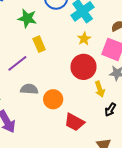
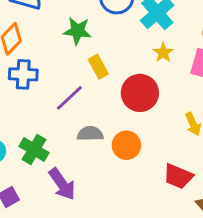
red circle: (83, 67) -> (140, 93), moved
red trapezoid: (74, 122) -> (178, 176), moved

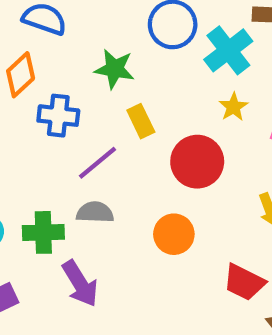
blue cross: (23, 74) -> (58, 116), moved
gray semicircle: (90, 134) -> (95, 212), moved
green cross: (34, 149) -> (43, 232), turned -36

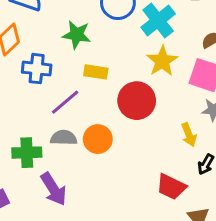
yellow star: (233, 107) -> (162, 61), size x1.5
yellow rectangle: (141, 121) -> (96, 72), turned -55
orange circle: (174, 234) -> (98, 139), moved

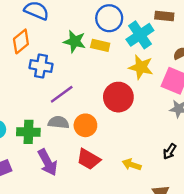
yellow star: (162, 61) -> (141, 67), turned -30
yellow rectangle: (96, 72) -> (100, 45), moved
yellow arrow: (189, 135) -> (132, 165), moved, turned 126
red trapezoid: (171, 187) -> (89, 159), moved

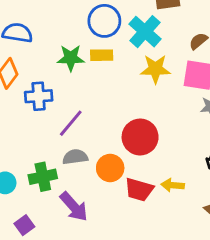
red circle: (118, 97) -> (140, 137), moved
orange circle: (85, 125) -> (110, 168), moved
red trapezoid: (89, 159) -> (139, 190), moved

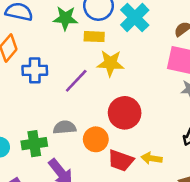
green star: (71, 58) -> (65, 18), moved
yellow star: (155, 69) -> (110, 63), moved
purple line: (71, 123) -> (76, 81), moved

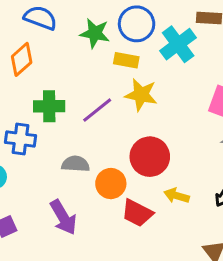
blue cross: (35, 70) -> (20, 139), moved
green cross: (34, 144) -> (49, 106), moved
yellow arrow: (152, 158) -> (177, 196), moved

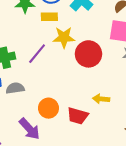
red circle: (150, 157) -> (88, 54), moved
gray semicircle: (76, 164) -> (15, 88), moved
orange circle: (111, 184) -> (48, 108), moved

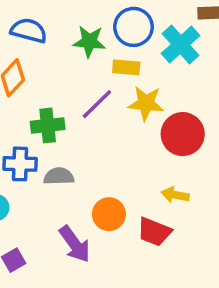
purple line: (37, 54) -> (97, 104), moved
yellow arrow: (101, 99) -> (175, 195), moved

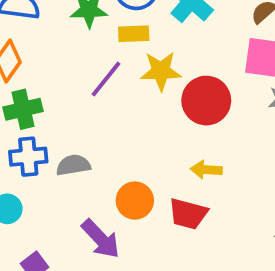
green cross: (48, 125) -> (23, 109), moved

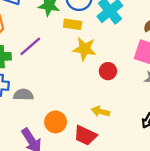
purple line: (106, 79) -> (30, 46), moved
red circle: (206, 101) -> (108, 71), size x0.6

